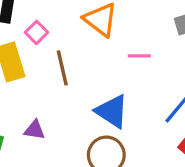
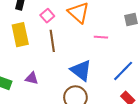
pink square: (36, 32) -> (47, 16), moved

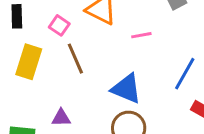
yellow rectangle: (20, 35) -> (29, 62), turned 45

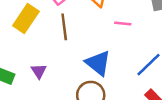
purple triangle: (61, 118) -> (39, 71), turned 42

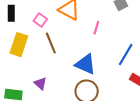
pink line: (123, 24) -> (96, 28), turned -64

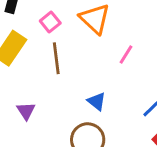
blue triangle: (85, 64) -> (97, 101), size x0.6

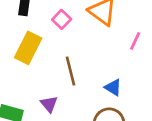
brown line: (56, 58) -> (70, 71), moved

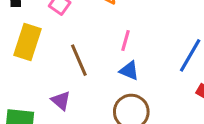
pink line: (135, 41) -> (125, 40), moved

